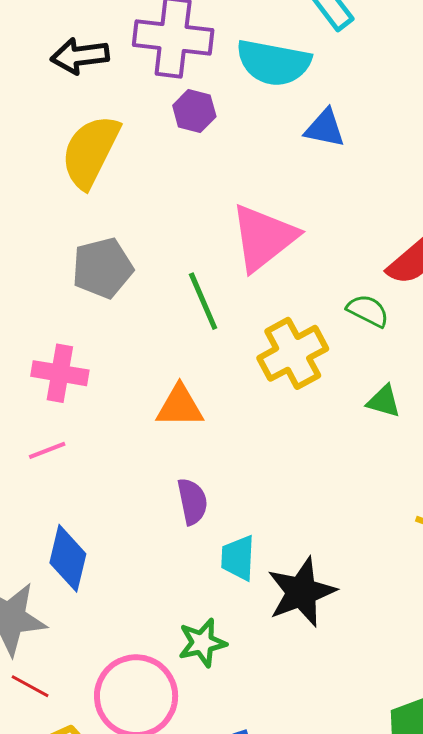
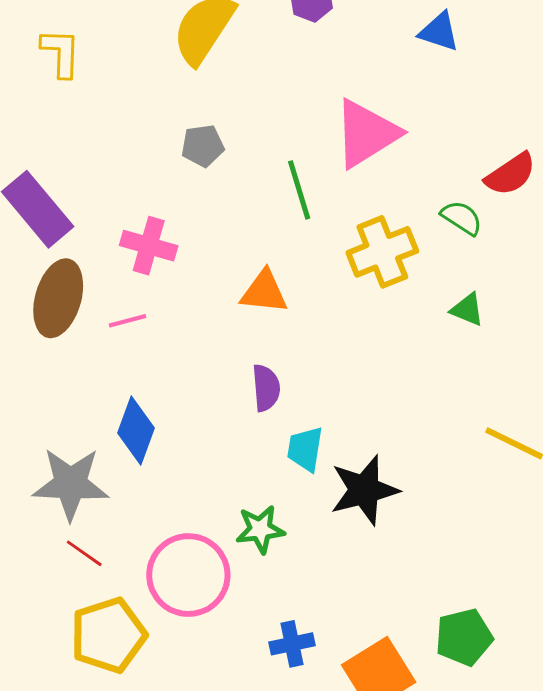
gray pentagon: (102, 268) -> (203, 146), size x0.7

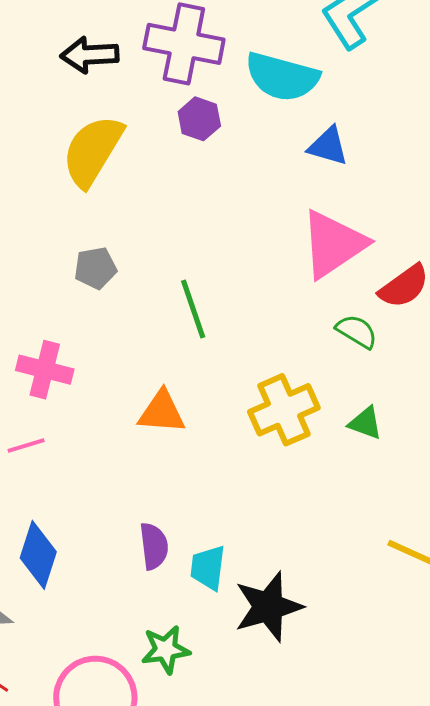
pink triangle: (366, 133) -> (333, 244), moved
yellow cross: (382, 252) -> (284, 410), moved
purple semicircle: (266, 388) -> (154, 546), moved

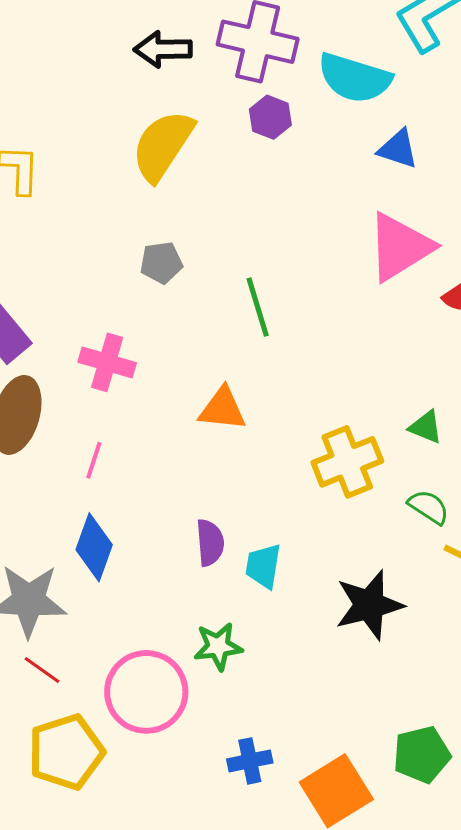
green semicircle: (357, 331) -> (429, 507), moved
yellow cross: (284, 410) -> (347, 462), moved
pink line: (26, 445) -> (94, 460), moved, turned -57
black star: (268, 607) -> (369, 605), moved

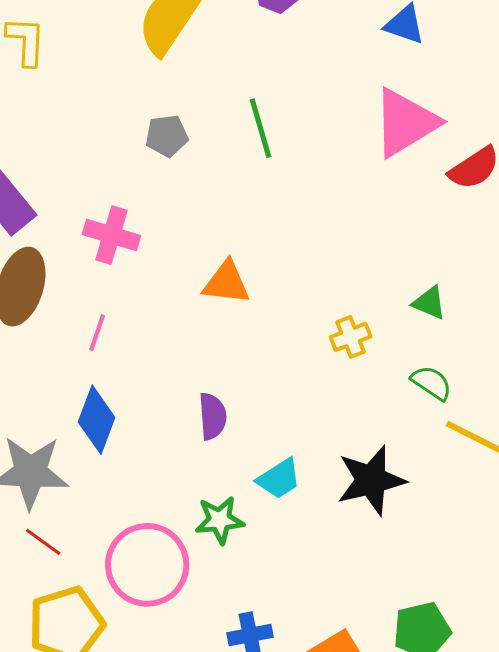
green line: (258, 307) -> (260, 128), moved
yellow cross: (347, 462) -> (351, 337), size x0.6
cyan trapezoid: (263, 566) -> (279, 479), moved, turned -132

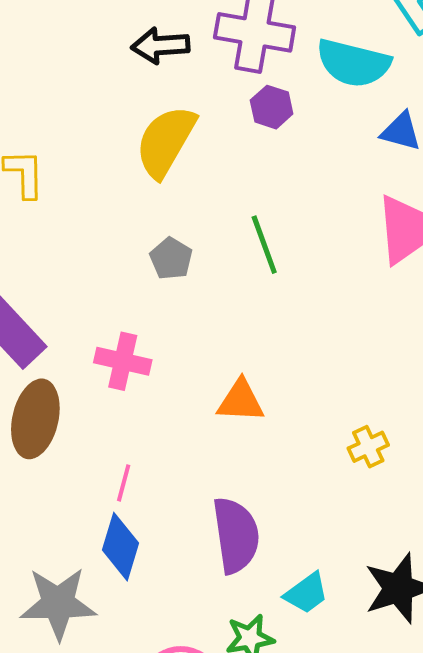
gray pentagon: (167, 136) -> (171, 259), turned -30
pink line: (97, 333) -> (124, 483), moved
purple semicircle: (212, 416) -> (236, 535), size x1.6

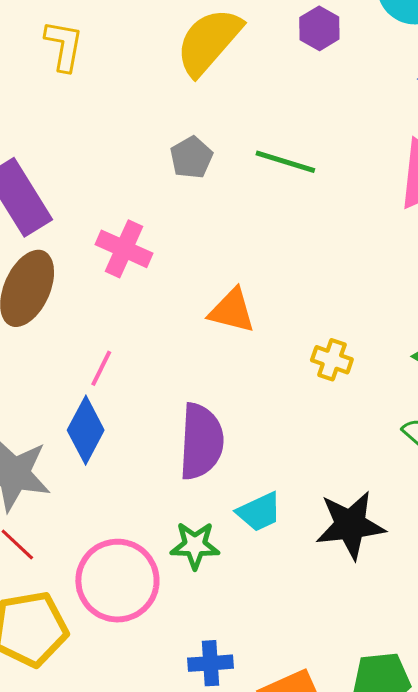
green line: (264, 245) -> (285, 162), turned -64
yellow cross: (368, 447) -> (332, 360), moved, turned 33

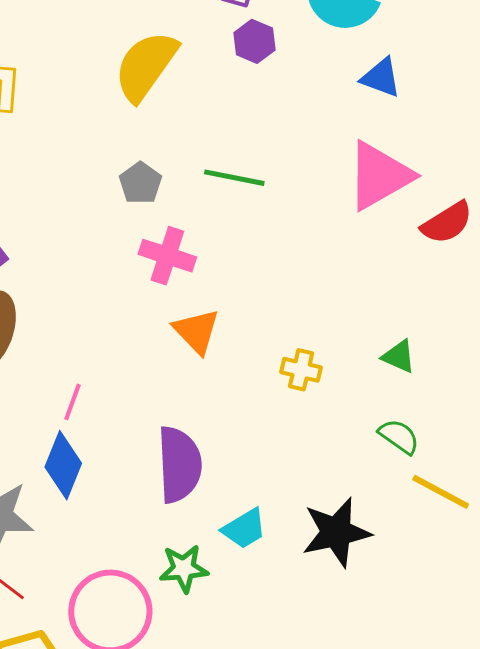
pink cross: (124, 249) -> (167, 256), moved
orange triangle: (232, 311) -> (196, 331), turned 38

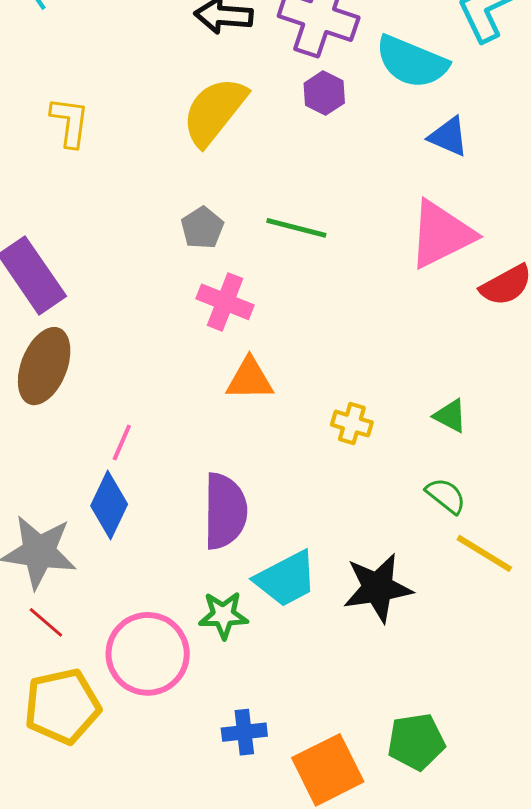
orange triangle: (196, 331) -> (250, 379), turned -50
cyan trapezoid: (244, 529) -> (286, 579), size x1.4

